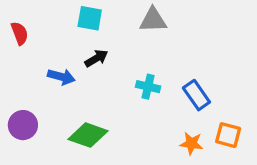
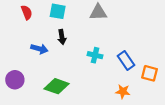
red semicircle: (20, 33) -> (27, 12), moved
black arrow: (96, 58) -> (62, 37), turned 112
orange square: (228, 135) -> (150, 73), moved

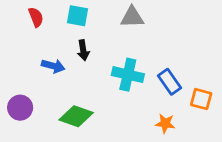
cyan cross: (95, 55) -> (128, 75), size x1.5

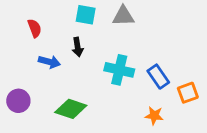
cyan square: (78, 16) -> (86, 15), moved
red semicircle: (36, 17) -> (35, 28), moved
orange square: (201, 99) -> (188, 93), turned -35

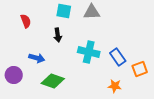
blue arrow: (49, 62) -> (37, 58), moved

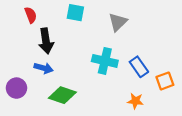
gray triangle: (92, 12) -> (118, 22), moved, turned -42
red semicircle: (26, 21) -> (31, 15), moved
black arrow: (58, 35) -> (46, 41), moved, size x1.5

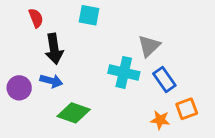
gray triangle: (118, 22) -> (149, 46), moved
orange square: (165, 81) -> (187, 109), moved
purple circle: (16, 88) -> (19, 88), moved

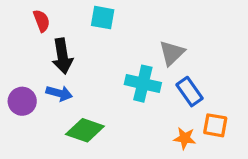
orange square: (187, 109) -> (215, 125), turned 30

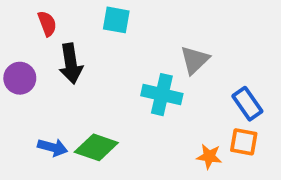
blue rectangle: (190, 92) -> (247, 104), moved
blue arrow: (59, 93) -> (53, 147), moved
purple circle: (22, 101) -> (20, 78), moved

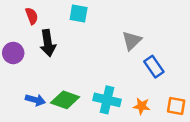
cyan cross: (162, 95) -> (107, 100), moved
blue rectangle: (247, 104) -> (154, 67), moved
orange square: (244, 142) -> (176, 106), moved

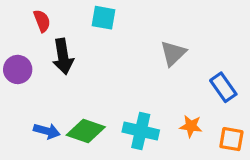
blue rectangle: (154, 67) -> (223, 87), moved
orange star: (142, 106) -> (191, 126), moved

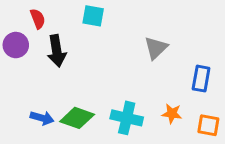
purple circle: (18, 69) -> (16, 45), moved
blue rectangle: (223, 87) -> (201, 79), turned 45

